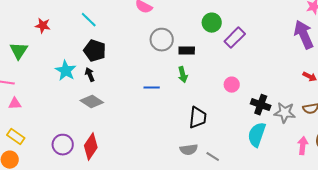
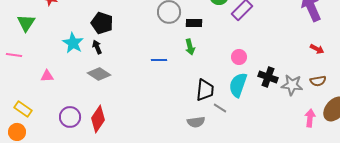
pink triangle: (15, 104) -> (47, 76), moved
cyan semicircle: (257, 135) -> (238, 85), moved
gray line: (213, 157) -> (220, 108), moved

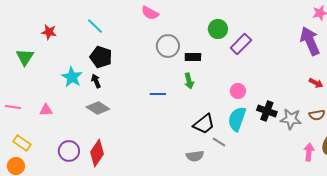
pink line: (14, 55) -> (13, 107), moved
black trapezoid: (205, 90) -> (204, 124), turned 45

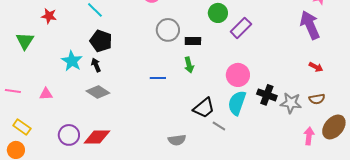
pink circle: (238, 91) -> (238, 75), size x1.5
red diamond: (97, 153) -> (97, 137), turned 56
gray semicircle: (195, 156) -> (177, 140), moved

